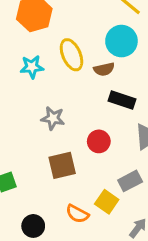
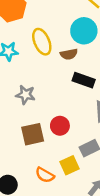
red circle: (99, 141) -> (60, 126), moved
yellow square: (107, 202) -> (70, 165), turned 30

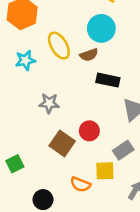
brown square: (33, 134) -> (62, 143), turned -35
yellow square: (70, 165) -> (105, 171), turned 30

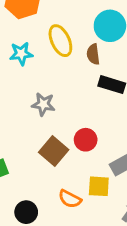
brown semicircle: (89, 55) -> (93, 54), turned 96

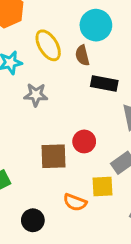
gray star: (43, 104) -> (36, 95), moved
brown square: (54, 151) -> (54, 156), turned -36

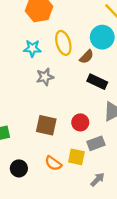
brown semicircle: (82, 55) -> (87, 57), turned -136
gray star: (36, 95) -> (45, 77), turned -30
red circle: (84, 141) -> (80, 122), moved

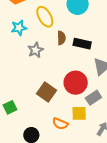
brown semicircle: (87, 57) -> (61, 38), moved, turned -32
red circle: (80, 122) -> (76, 83), size x1.5
brown square: (46, 125) -> (46, 92), turned 36

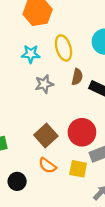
orange semicircle: (60, 124) -> (47, 166), moved

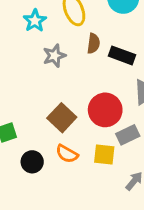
cyan star: (31, 54) -> (35, 21), turned -30
black circle: (17, 181) -> (32, 162), moved

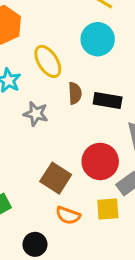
gray star: (54, 56) -> (36, 114), turned -30
black circle: (32, 162) -> (35, 244), moved

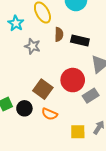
yellow square: (108, 209) -> (78, 132), moved
black circle: (35, 244) -> (24, 108), moved

